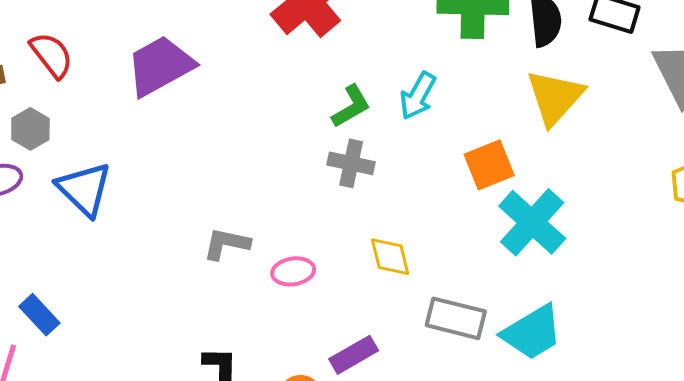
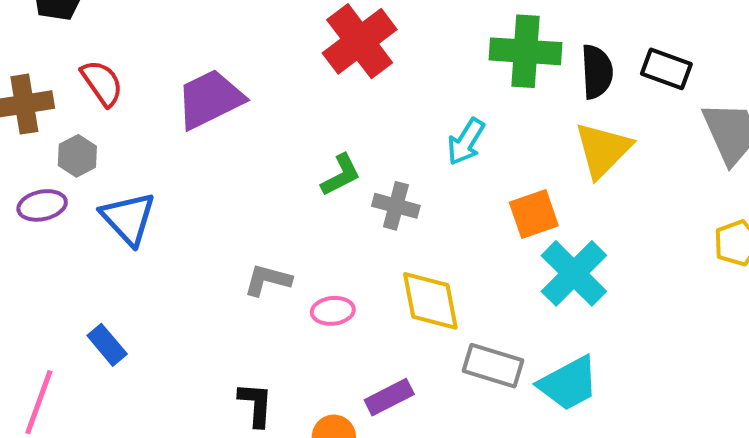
green L-shape: (351, 106) -> (341, 175), moved
yellow diamond: (390, 257) -> (430, 301), size x1.5
blue rectangle: (39, 315) -> (107, 345), moved

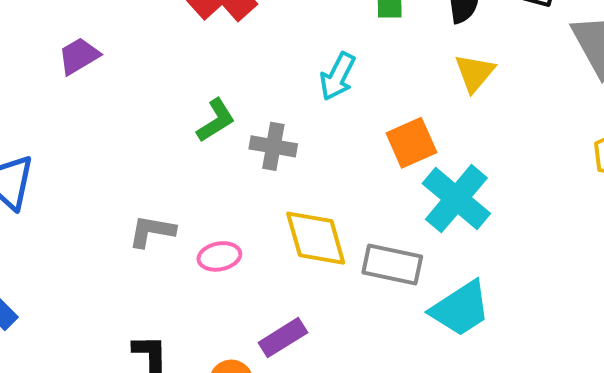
purple trapezoid: (210, 99) -> (79, 56), size x0.6
yellow triangle: (603, 150) -> (475, 73), size x0.7
gray rectangle: (493, 366) -> (392, 264), moved

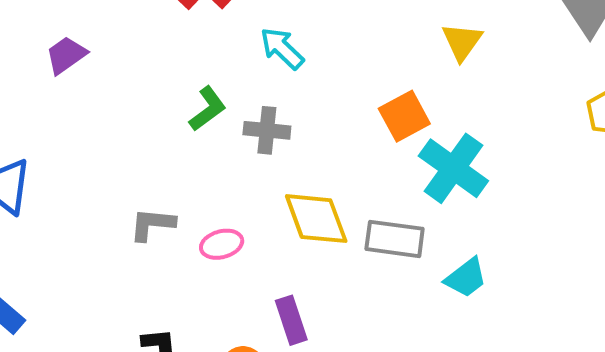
cyan arrow: (338, 76) -> (282, 48), moved, turned 111
cyan trapezoid: (461, 309) -> (466, 278), size x0.7
purple rectangle: (283, 338) -> (291, 320), turned -72

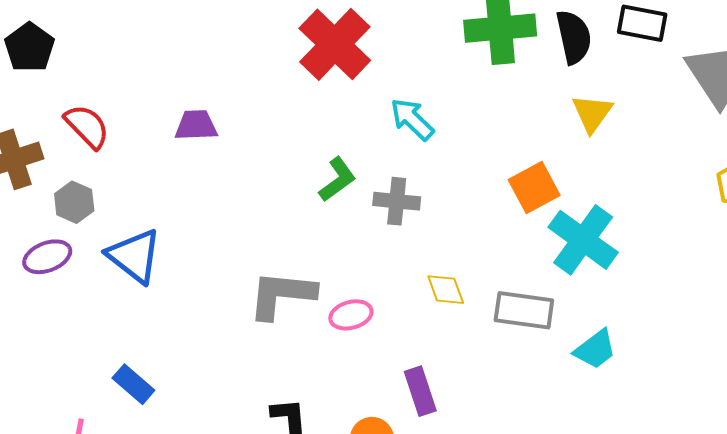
purple trapezoid: (66, 55) -> (196, 125), turned 33
yellow diamond: (316, 219) -> (446, 290), size x0.6
gray L-shape: (152, 224) -> (282, 295), size x1.5

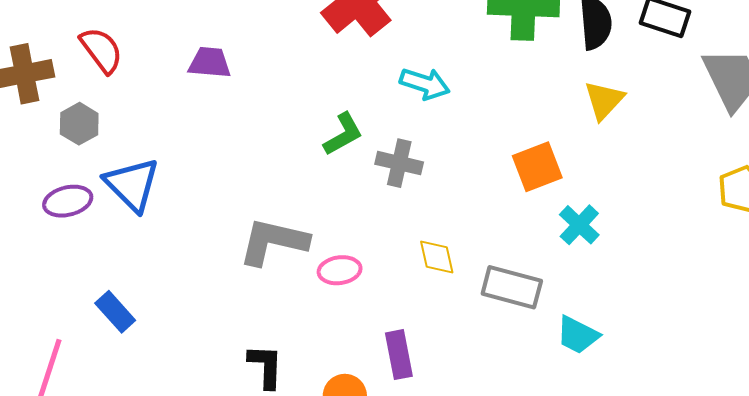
cyan arrow: (412, 119) -> (425, 84), turned 147
cyan cross: (583, 240) -> (579, 225), size x0.6
purple ellipse: (47, 257) -> (68, 201), moved
cyan trapezoid: (595, 349) -> (578, 335), turned 57

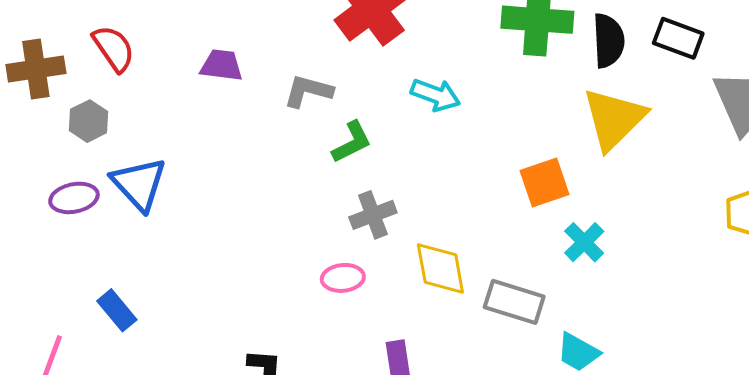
yellow triangle: (604, 100) -> (614, 119), size x1.6
gray cross: (399, 163) -> (373, 215), moved, turned -36
gray L-shape: (273, 242) -> (308, 91), moved, size x0.7
yellow diamond: (437, 257) -> (440, 269), size x1.5

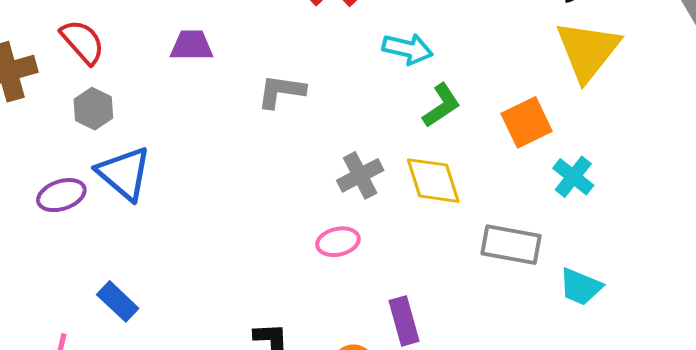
gray L-shape: (308, 91) -> (281, 91), moved
gray hexagon: (89, 121) -> (93, 109), moved
green L-shape: (352, 142) -> (441, 105), moved
yellow diamond: (440, 269) -> (433, 181), moved

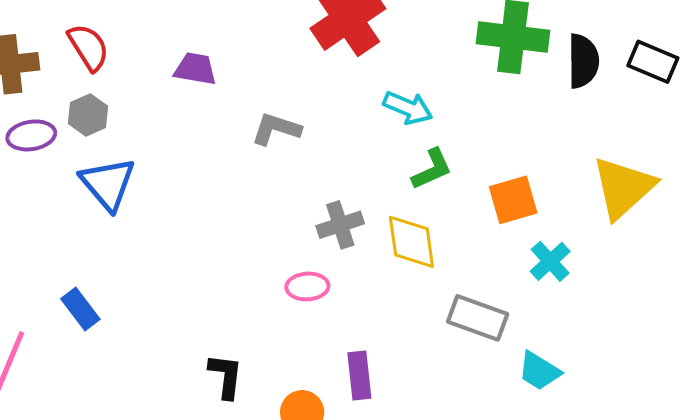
yellow triangle: (588, 51) -> (623, 188), moved
purple ellipse: (61, 195) -> (31, 135), moved

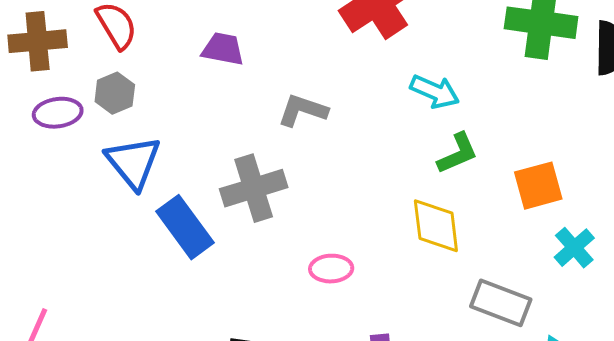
gray cross: (340, 225) -> (254, 188), moved, size x1.4
blue rectangle: (80, 309) -> (185, 227), moved, size x1.5

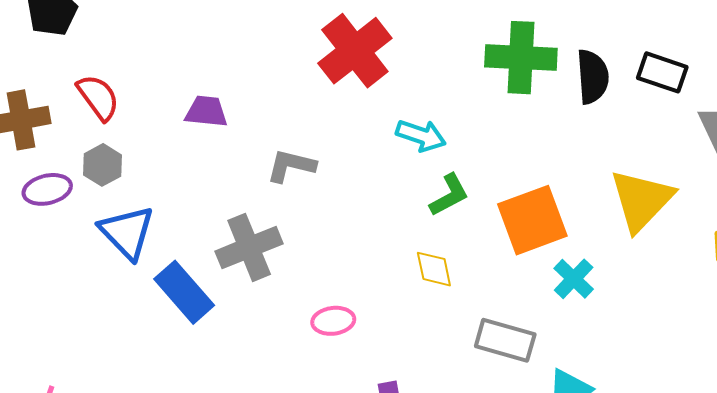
orange square: (538, 186) -> (532, 220), size x1.4
yellow diamond: (436, 226) -> (434, 269), size x0.7

